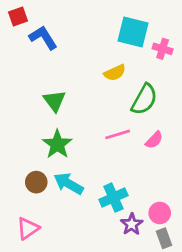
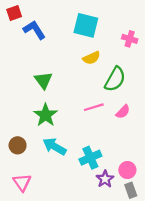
cyan square: (133, 32) -> (86, 25), moved
brown circle: (36, 182) -> (18, 145), moved
pink triangle: (28, 228) -> (22, 182), turned -30

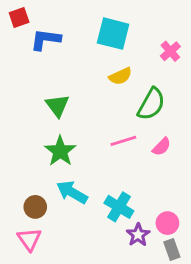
blue L-shape: (34, 30) -> (46, 39), turned -50
pink cross: (130, 39) -> (170, 51), turned 32
brown circle: (18, 145) -> (35, 207), moved
cyan cross: (90, 158) -> (119, 207), turned -35

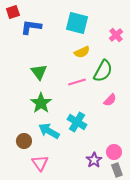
pink line: (123, 141) -> (77, 82), moved
cyan cross: (119, 207) -> (77, 122), moved
pink triangle: (29, 239) -> (40, 163), moved

